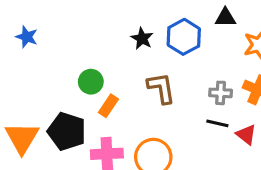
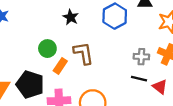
black star: (142, 38) -> (71, 17), moved
brown L-shape: (161, 88) -> (83, 53), moved

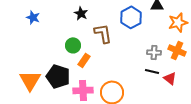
black star: (71, 17) -> (81, 13), moved
brown L-shape: (83, 53) -> (103, 33), moved

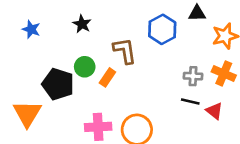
black star: (81, 13) -> (82, 24), moved
orange rectangle: (84, 60) -> (107, 77), moved
black pentagon: (58, 76) -> (58, 84), moved

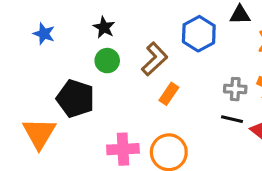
brown L-shape: (125, 51) -> (155, 59), turned 56
green circle: (85, 67) -> (107, 61), moved
orange rectangle: (107, 77) -> (169, 94), moved

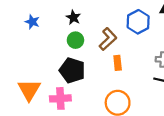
orange rectangle: (169, 94) -> (118, 63), turned -40
black pentagon: (76, 99) -> (72, 70), moved
pink cross: (123, 149) -> (60, 98), moved

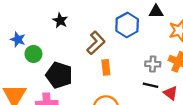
blue star: (32, 22) -> (18, 39), moved
green circle: (75, 40) -> (33, 54), moved

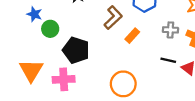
gray cross: (153, 64) -> (170, 30), moved
orange rectangle: (106, 67) -> (132, 36), moved, turned 48

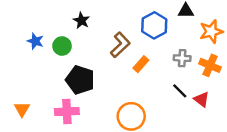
green circle: (50, 29) -> (62, 46), moved
black line: (168, 60) -> (180, 91), turned 32
orange triangle: (31, 70) -> (22, 109), moved, size x0.6

